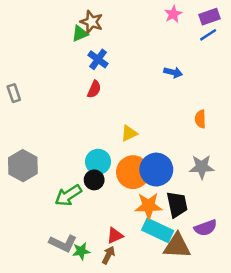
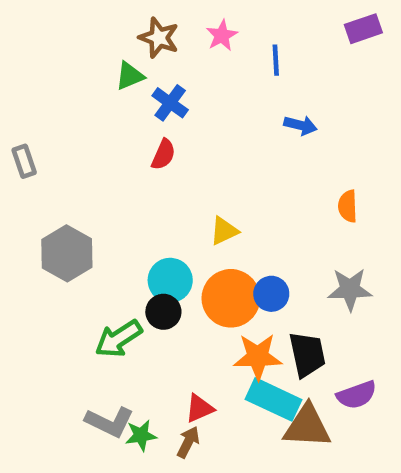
pink star: (173, 14) -> (222, 35), moved
green triangle: (80, 34) -> (130, 76), moved
blue line: (208, 35) -> (276, 60), moved, turned -60
gray hexagon: (23, 166) -> (67, 253), moved
blue circle: (156, 170) -> (271, 294), size x0.6

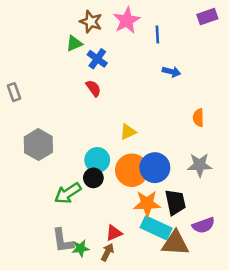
pink star: (222, 35) -> (127, 20), size x1.5
red semicircle: (163, 154) -> (93, 88), turned -60
blue circle: (271, 294) -> (155, 168), size x1.5
gray L-shape: (110, 422) -> (63, 241), turned 56

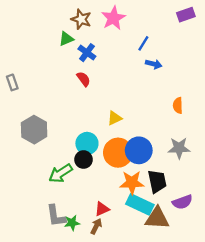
blue line: (157, 34) -> (143, 43), moved, turned 35

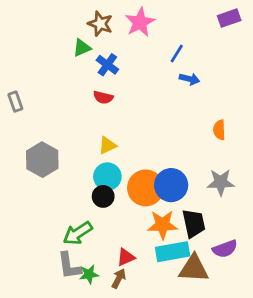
red semicircle: (84, 79) -> (103, 97), turned 140
yellow triangle: (115, 118) -> (107, 145), moved
green arrow: (61, 173) -> (78, 233), moved
cyan rectangle: (140, 204) -> (173, 252), turned -35

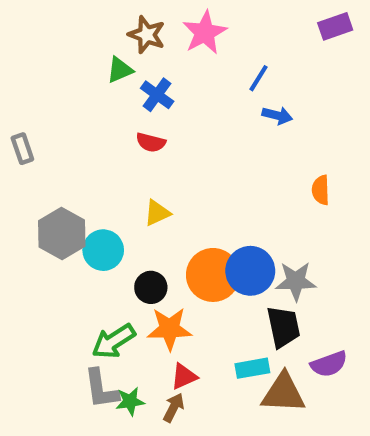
cyan circle: (107, 177) -> (103, 250), moved
gray star: (221, 182) -> (296, 281), moved
orange star: (163, 225) -> (169, 329), moved
cyan rectangle: (173, 252) -> (252, 368), size x0.7

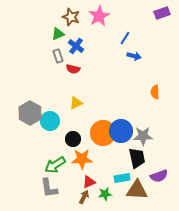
gray rectangle: (22, 149) -> (58, 56), moved
green star: (130, 401) -> (105, 194), moved

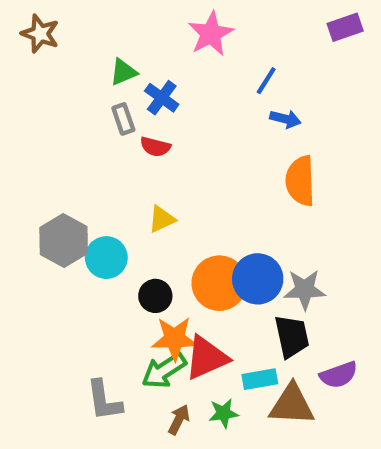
brown star: (71, 17) -> (40, 34), moved
orange semicircle: (155, 92) -> (300, 181), moved, size x1.6
green arrow: (55, 165) -> (164, 371), moved
red triangle: (89, 182) -> (206, 358), moved, size x1.6

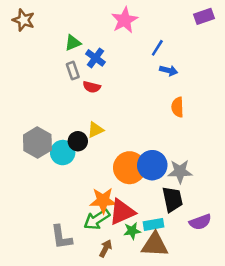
orange semicircle: (300, 181) -> (177, 107), size x0.7
black circle: (155, 296) -> (78, 141), moved
brown triangle: (292, 405) -> (155, 245), moved
green star: (224, 413) -> (132, 231), moved

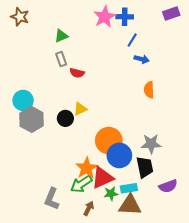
blue cross: (95, 58) -> (125, 17), moved, turned -35
cyan circle: (63, 153) -> (23, 100), moved
blue circle: (152, 165) -> (119, 155), moved
orange star: (103, 201) -> (87, 168), turned -30
gray L-shape: (61, 237) -> (52, 199), turned 30

